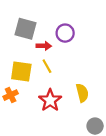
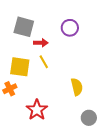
purple circle: (65, 33) -> (70, 28), moved
red star: (50, 100) -> (37, 110), moved

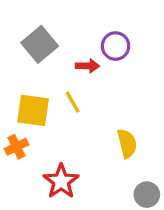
gray square: (24, 27) -> (40, 44), turned 35
red arrow: (41, 43) -> (87, 66), moved

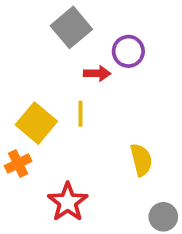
gray square: (40, 44) -> (71, 27), moved
yellow line: (73, 102) -> (81, 114), turned 30
yellow square: (33, 110) -> (36, 123), turned 32

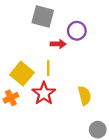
gray square: (71, 27) -> (43, 16), turned -35
red star: (68, 202) -> (44, 93), moved

